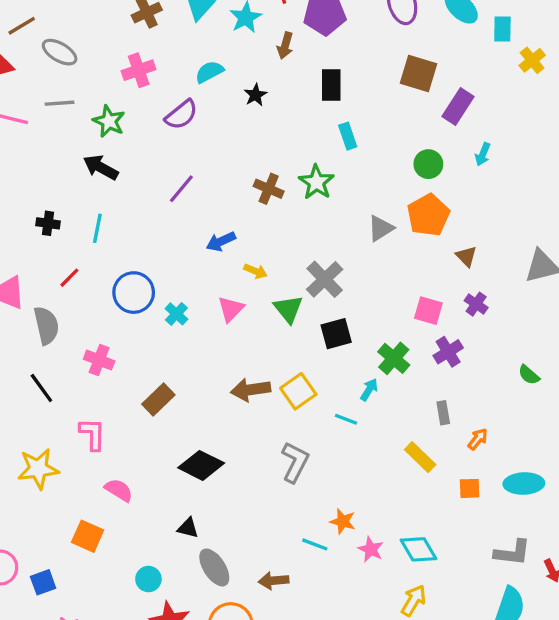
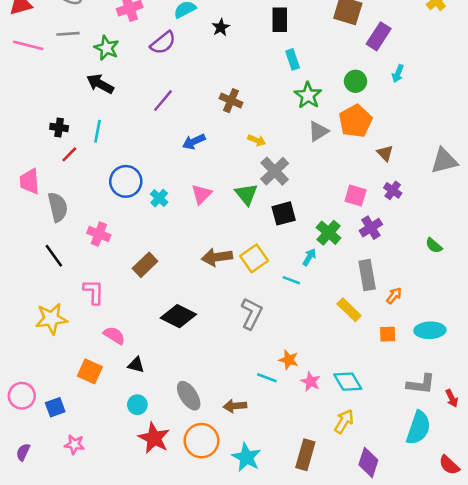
green star: (316, 182) -> (308, 95), moved
yellow arrow: (255, 271) -> (257, 140), moved
red line: (69, 278) -> (69, 154), moved
gray rectangle: (443, 413) -> (367, 275), size x1.6
black triangle: (188, 528) -> (136, 365), moved

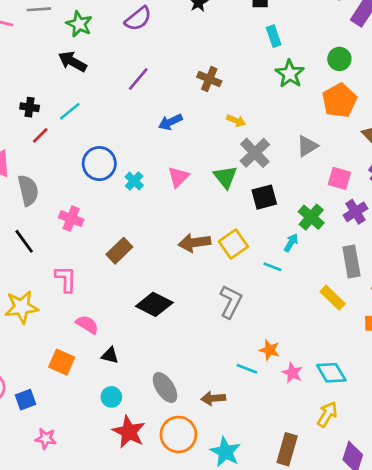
cyan line: (98, 131) -> (70, 111), turned 40
gray triangle: (318, 131) -> (307, 146), moved

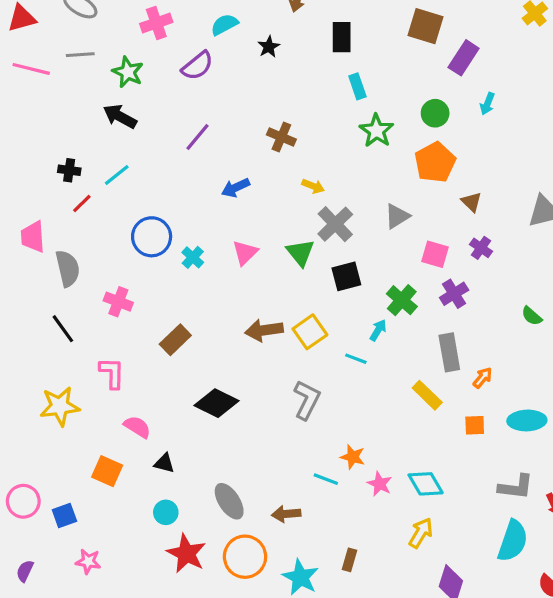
brown rectangle: (287, 449) -> (350, 560), moved, size x0.6

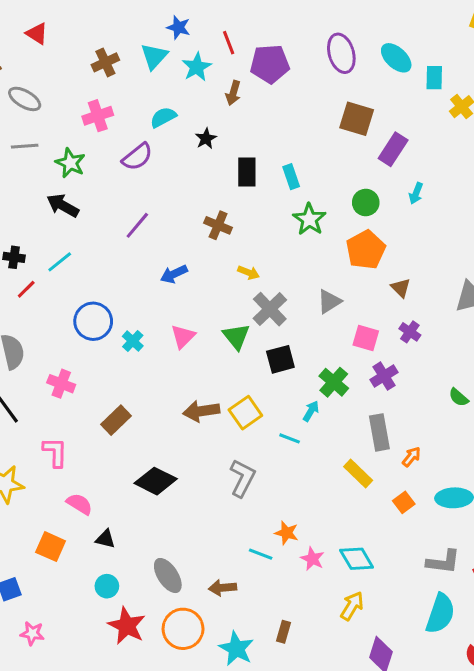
black rectangle: (342, 37) -> (247, 172), moved
orange square: (475, 425) -> (404, 502), turned -35

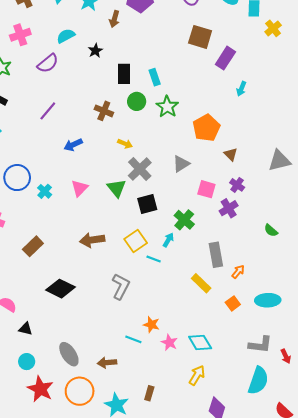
green circle: (366, 202) -> (137, 101), moved
purple cross: (384, 376) -> (229, 208), moved
yellow square: (245, 413) -> (136, 241), moved

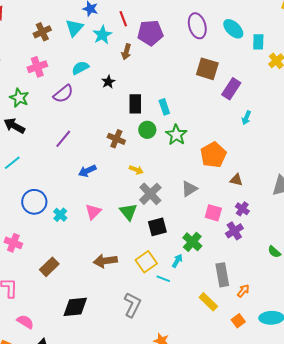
brown triangle: (231, 154) -> (236, 180), turned -32
black diamond: (60, 289) -> (75, 307), turned -32

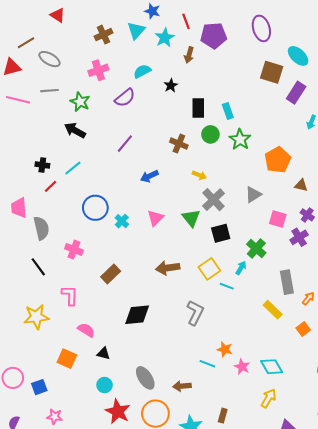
cyan ellipse: (233, 29) -> (298, 56), moved

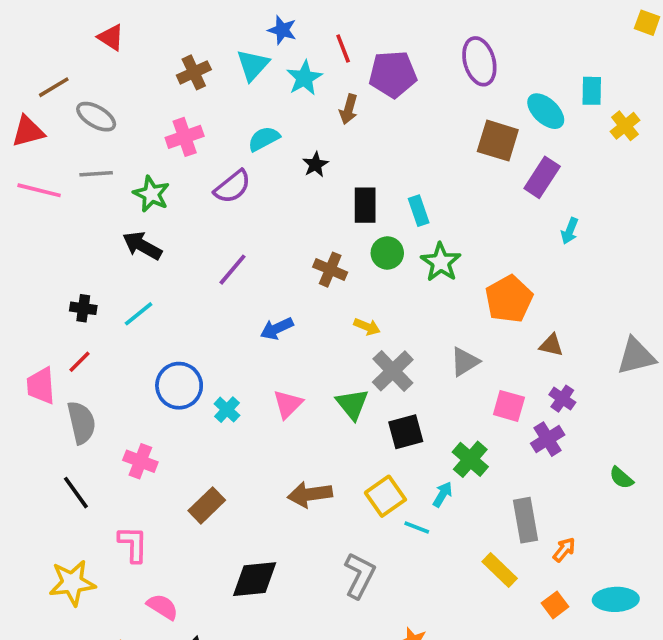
red line: (51, 186) -> (80, 362), moved

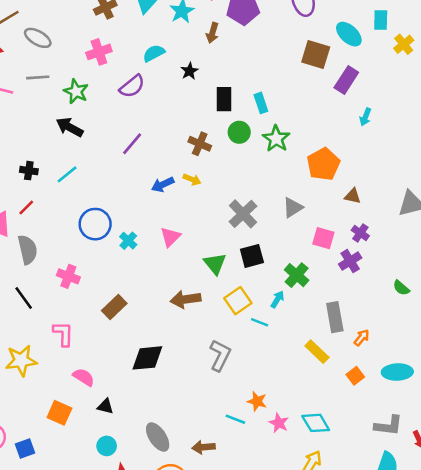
yellow arrow: (367, 327) -> (192, 179), moved
green triangle: (352, 404) -> (215, 264), moved

